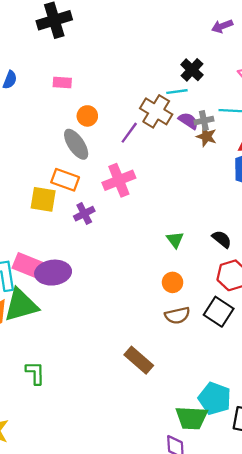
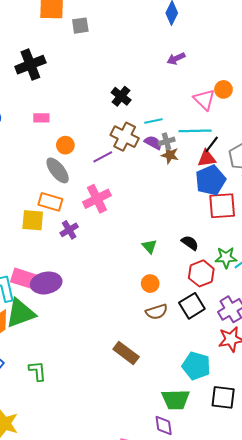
black cross: (192, 70) -> (121, 96), moved
cyan line: (177, 92) -> (153, 121), moved
purple line: (129, 133) -> (103, 157), turned 30
black square: (219, 312) -> (192, 306), turned 30
cyan pentagon: (215, 398) -> (196, 366), moved

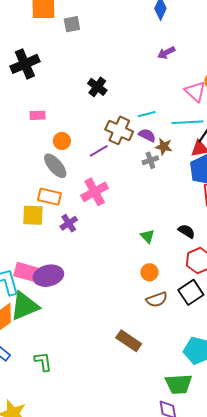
black cross: (121, 96) -> (97, 87), moved
gray cross: (167, 141) -> (150, 160), moved

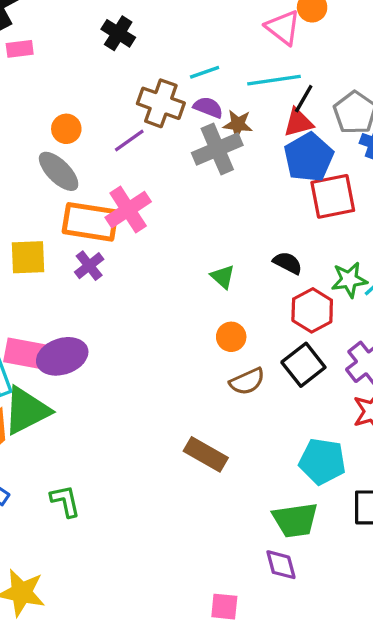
pink rectangle: (38, 115) -> (20, 49), moved
gray cross: (150, 160) -> (217, 149), size x1.8
orange rectangle: (49, 197) -> (90, 222), moved, size x1.4

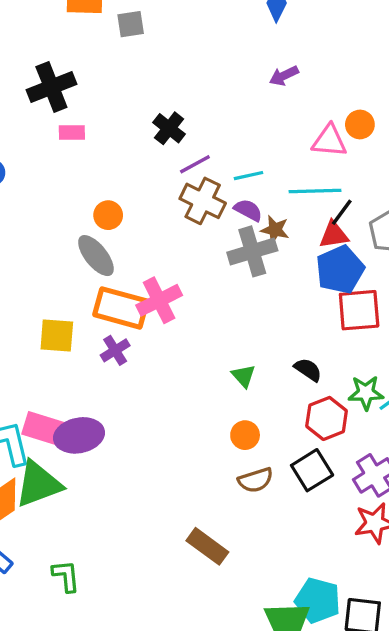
pink triangle: (283, 27) -> (329, 141), turned -39
purple line: (129, 140) -> (195, 164), moved
cyan pentagon: (322, 461) -> (318, 600), moved

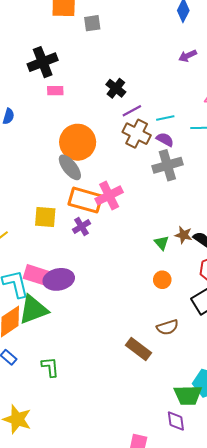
orange circle: (108, 215) -> (78, 142), size x2.0
brown star: (275, 230) -> (184, 235), moved
brown semicircle: (256, 480) -> (167, 327), moved

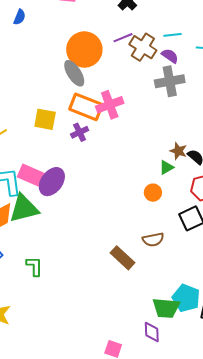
purple line: (132, 111) -> (123, 38), moved
green triangle: (161, 243) -> (166, 167), moved, turned 35
purple ellipse: (59, 279) -> (52, 182), turned -48

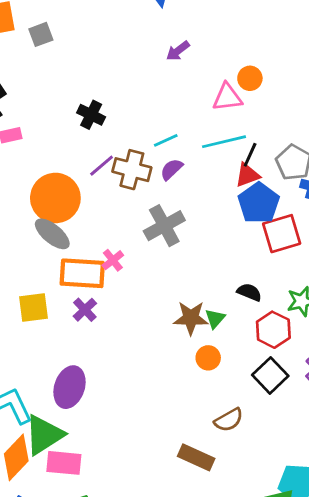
purple semicircle: (170, 56) -> (171, 169), turned -60
gray cross: (170, 81) -> (164, 226), moved
pink cross: (110, 105) -> (113, 260), size x0.6
brown star: (178, 151) -> (191, 318), moved, size x1.4
pink rectangle: (31, 175) -> (64, 463), moved

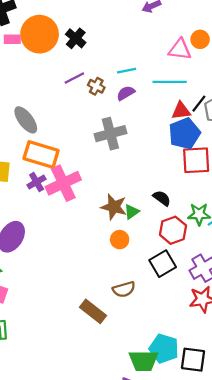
black line: (250, 155) -> (199, 104), moved
brown cross: (132, 170) -> (96, 86), size x0.6
orange circle: (55, 198) -> (40, 34), moved
pink cross: (113, 260) -> (63, 183), moved, size x2.0

